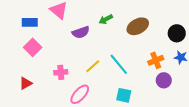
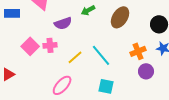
brown ellipse: (138, 26) -> (120, 17), turned -30
pink square: (33, 47) -> (30, 46), moved
pink cross: (61, 72) -> (50, 45), moved

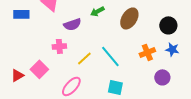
pink square: (30, 46) -> (39, 69), moved
purple circle: (146, 71) -> (162, 77), moved

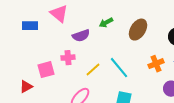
pink square: (39, 69) -> (46, 70), moved, turned 30

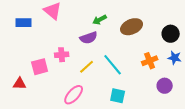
brown ellipse: (138, 30) -> (132, 27), turned 35
purple semicircle: (81, 36) -> (89, 38), moved
red triangle: (26, 87) -> (20, 84), turned 32

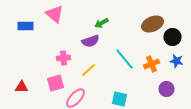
brown ellipse: (132, 27) -> (152, 24), moved
cyan line: (113, 65) -> (124, 59), moved
pink square: (40, 67) -> (56, 83), moved

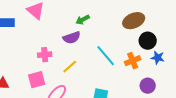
black circle: (172, 37) -> (148, 41), moved

